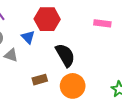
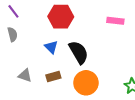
blue triangle: (28, 37) -> (51, 47), moved
gray triangle: (11, 55) -> (25, 75), moved

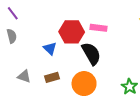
red hexagon: (61, 17) -> (72, 32), moved
pink rectangle: (115, 21) -> (98, 28), moved
black semicircle: (79, 52) -> (91, 54), moved

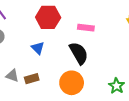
red hexagon: (72, 32) -> (48, 17), moved
brown rectangle: (52, 77) -> (32, 79), moved

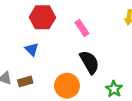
pink rectangle: (86, 28) -> (82, 28), turned 49
black semicircle: (79, 53) -> (89, 62), moved

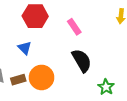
orange circle: (67, 86) -> (42, 77), moved

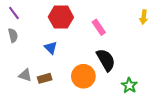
orange circle: (42, 77) -> (83, 76), moved

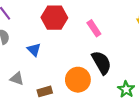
blue triangle: (51, 48) -> (34, 50), moved
brown rectangle: (45, 78) -> (45, 91), moved

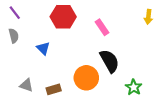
gray triangle: (17, 79) -> (26, 85), moved

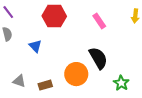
pink rectangle: (102, 27) -> (99, 21), moved

